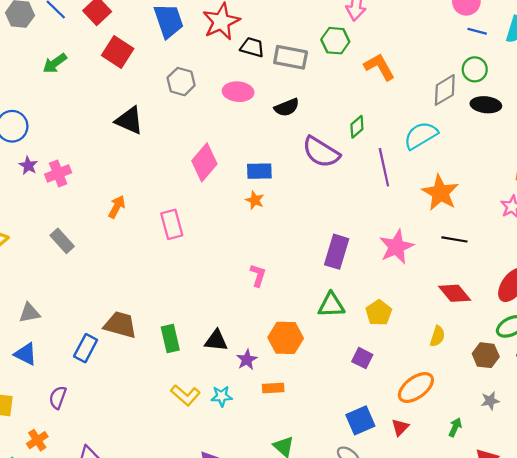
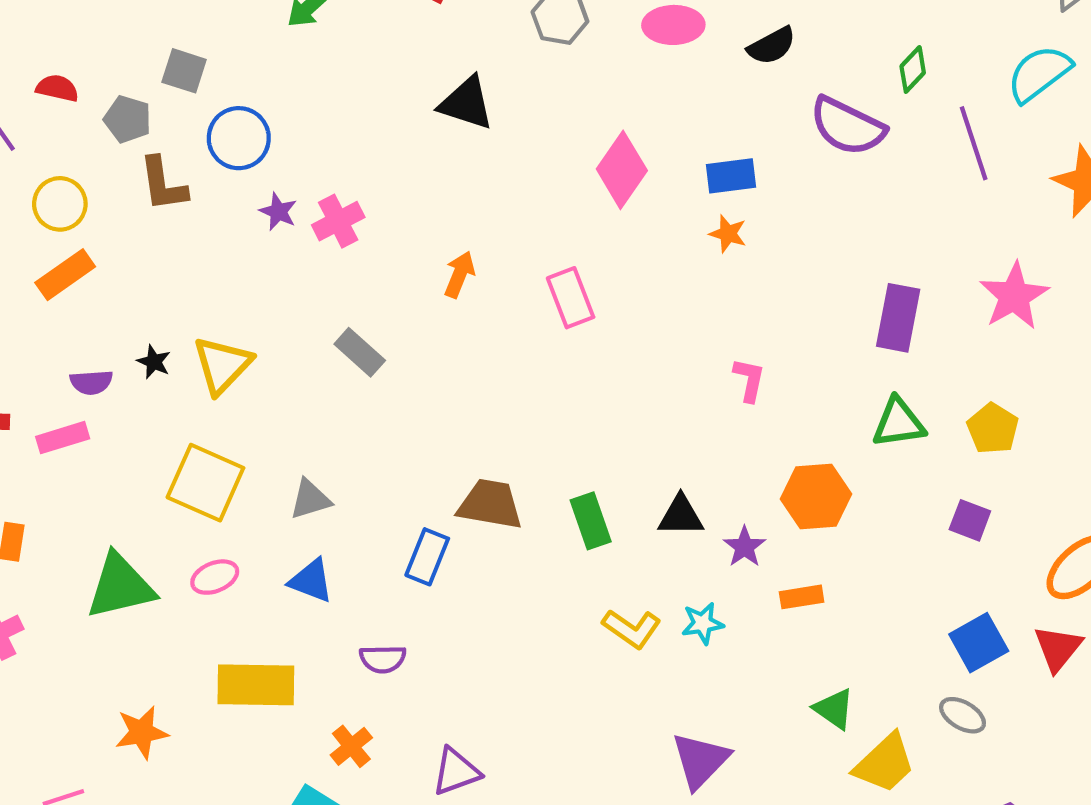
purple semicircle: (58, 398) -> (383, 659), turned -105
red triangle: (400, 427) -> (1058, 648), size x1.4

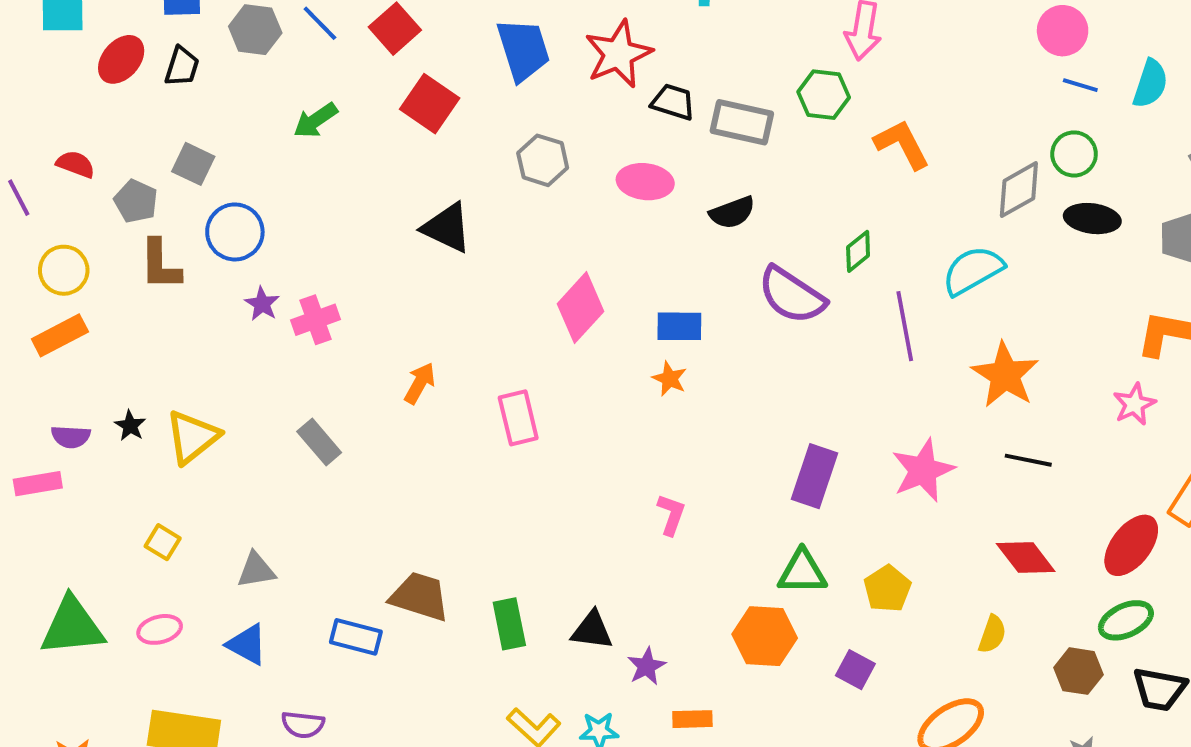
yellow square: (205, 483) -> (163, 542), size x0.5
orange hexagon: (816, 496) -> (765, 636), moved
blue rectangle: (427, 557) -> (356, 637), turned 75

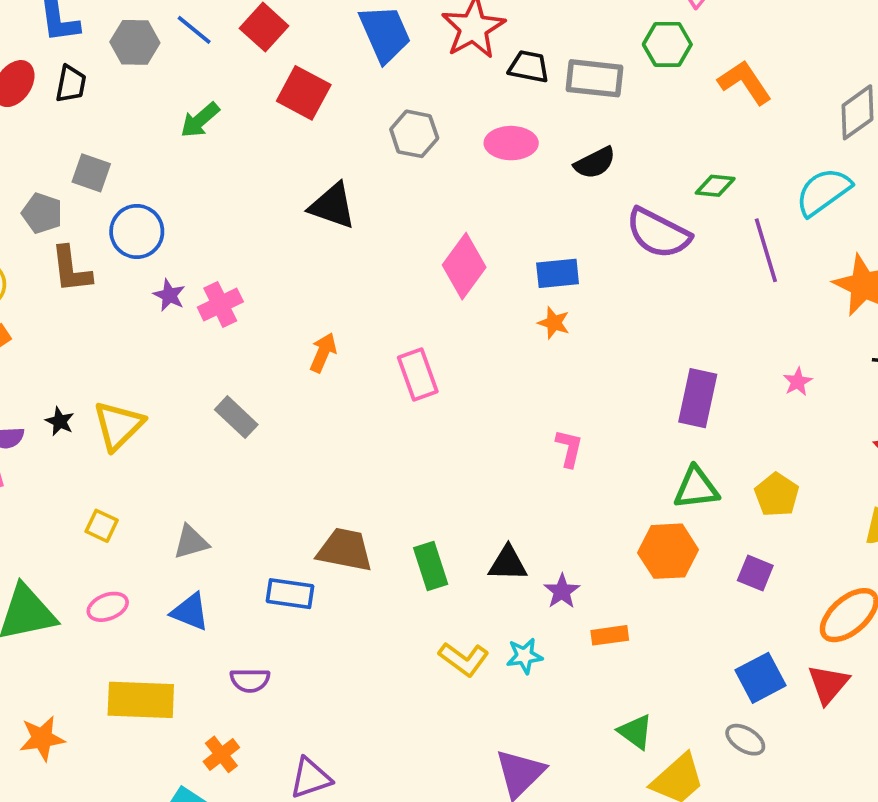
green diamond: (858, 251) -> (715, 186), turned 51
pink star: (923, 470) -> (798, 382), size x0.5

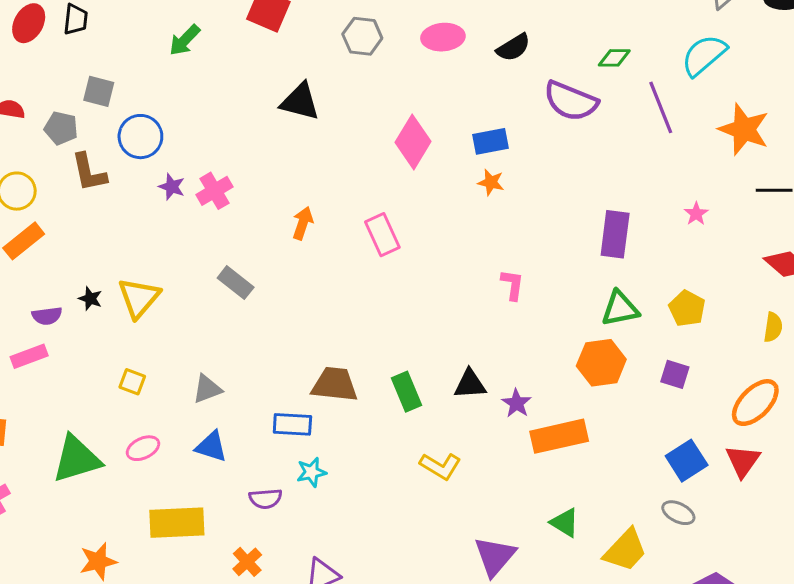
orange rectangle: (610, 635) -> (559, 436), size x1.8
cyan star: (524, 656) -> (311, 472), moved
green triangle: (635, 732) -> (565, 523), moved

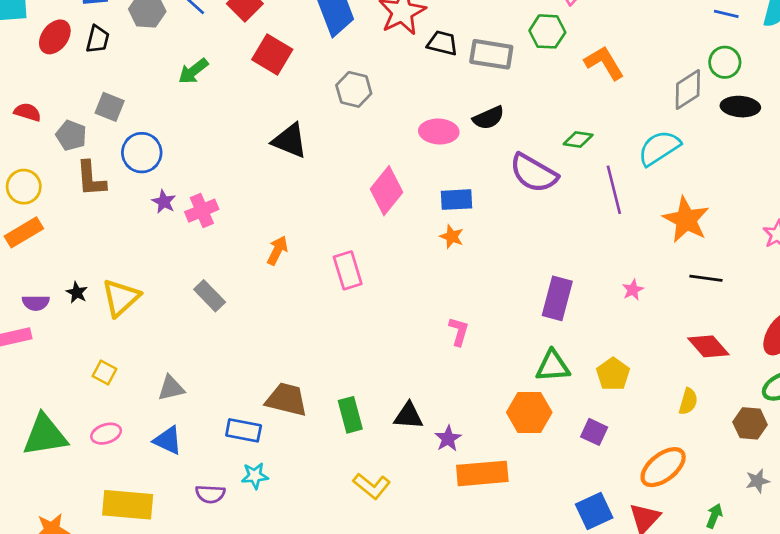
pink ellipse: (443, 37) -> (439, 131), moved

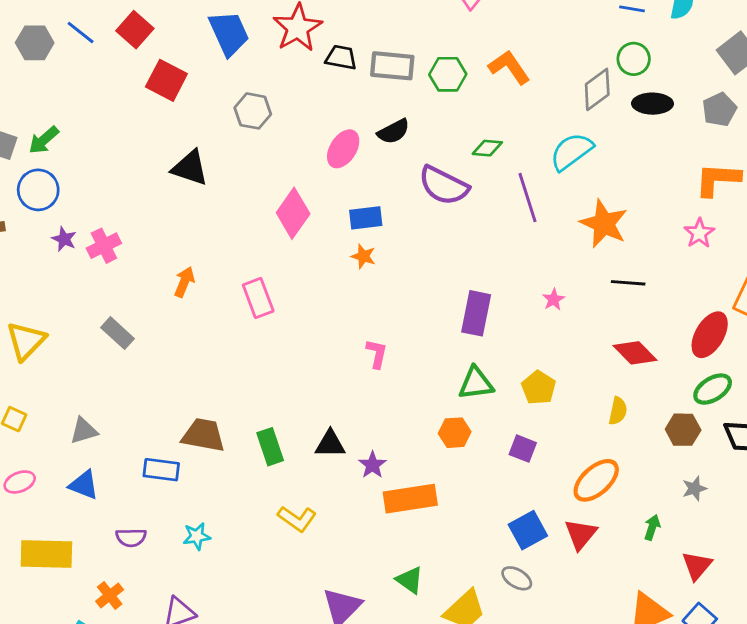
green hexagon: (547, 31) -> (448, 74), moved
green arrow: (193, 71) -> (44, 140), moved
pink ellipse: (439, 131) -> (343, 149), turned -57
orange hexagon: (529, 412) -> (455, 433), size x0.7
cyan star: (255, 476) -> (197, 536), moved

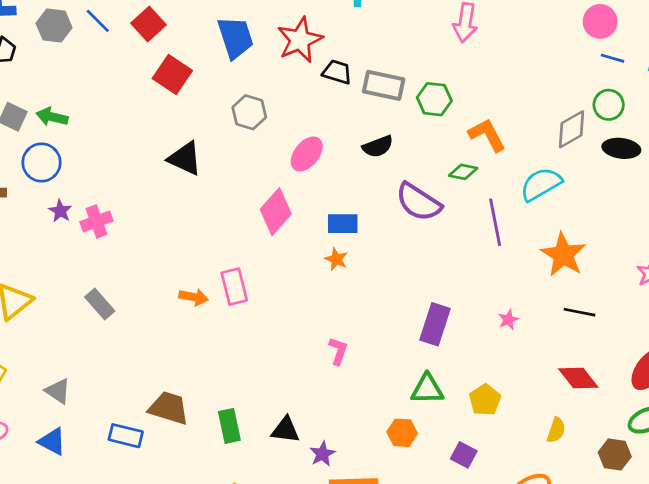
orange L-shape: (509, 67) -> (487, 135), moved
green arrow: (44, 140) -> (52, 117), turned 48
pink ellipse: (343, 149) -> (307, 154), moved
orange arrow: (184, 282) -> (194, 297), moved, turned 72
gray triangle: (84, 431) -> (58, 391), turned 44

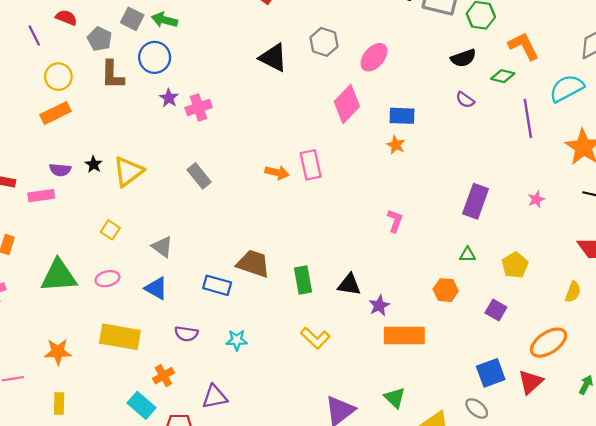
gray hexagon: (249, 112) -> (324, 42), moved
black semicircle: (378, 146) -> (463, 58), moved
purple semicircle: (418, 202) -> (465, 100), size x0.5
green triangle: (427, 389) -> (467, 255), size x0.6

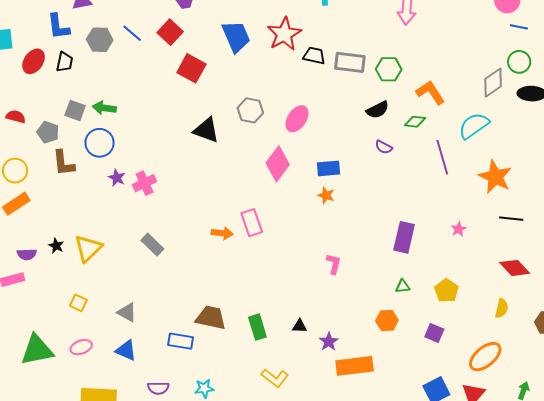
black triangle: (349, 285) -> (299, 326), size x0.7

